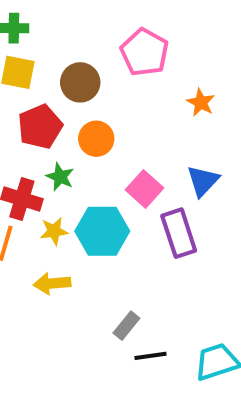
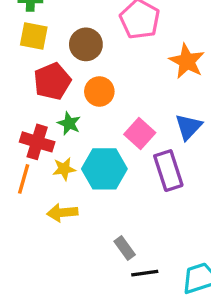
orange star: (201, 103) -> (187, 61), size x1.5
gray rectangle: (126, 326) -> (125, 248), turned -75

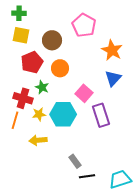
blue triangle: (189, 127) -> (113, 78), moved

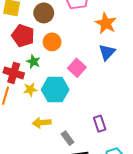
red pentagon: (32, 62) -> (23, 36), turned -30
purple rectangle: (101, 115) -> (100, 124), moved, size x0.7
yellow arrow: (38, 140) -> (42, 123), moved

